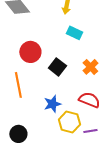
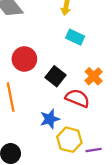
red semicircle: (89, 100) -> (77, 98), moved

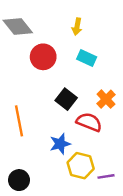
red circle: (24, 59) -> (43, 57), moved

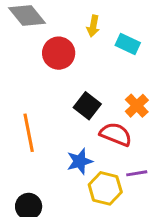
yellow arrow: (77, 27) -> (93, 26), moved
cyan rectangle: (87, 58) -> (128, 44), moved
purple line: (106, 176) -> (137, 173), moved

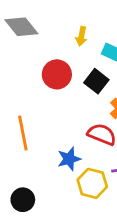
red circle: (59, 53) -> (57, 74), moved
black square: (87, 106) -> (96, 81), moved

